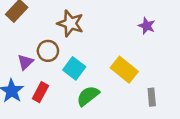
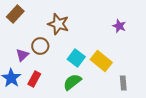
cyan square: (74, 68) -> (76, 58), moved

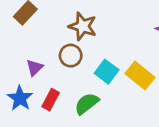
brown circle: (40, 46) -> (71, 56), moved
green semicircle: (72, 82) -> (87, 104), moved

